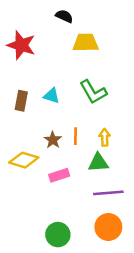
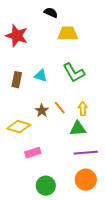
orange line: (76, 136) -> (60, 108), turned -40
pink rectangle: (59, 175) -> (33, 153), moved

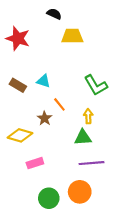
green L-shape: (74, 73) -> (96, 85), moved
brown rectangle: (17, 80) -> (18, 85), turned -70
orange line: (60, 108) -> (59, 104), moved
orange circle: (86, 180) -> (80, 192), moved

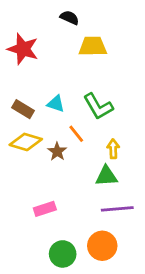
green L-shape: (96, 85) -> (98, 106), moved
yellow diamond: (20, 135) -> (26, 142), moved

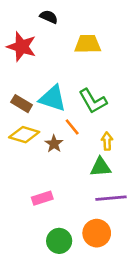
black semicircle: (69, 18) -> (49, 17), moved
cyan triangle: (56, 104) -> (53, 98), size x1.6

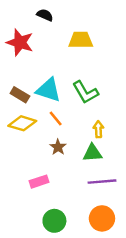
orange line: (72, 127) -> (56, 119), moved
brown star: (54, 144) -> (58, 147), moved
orange circle: (97, 233) -> (102, 218), moved

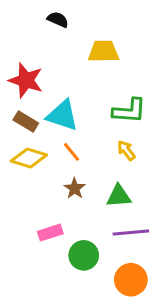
red star: (20, 42) -> (26, 80), moved
green L-shape: (85, 92) -> (129, 111), moved, turned -56
yellow arrow: (98, 129) -> (126, 150), moved, turned -35
green circle: (54, 221) -> (84, 255), moved

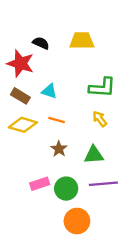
black semicircle: (58, 20) -> (41, 43), moved
cyan triangle: (62, 115) -> (49, 91), size x0.6
orange line: (72, 152) -> (57, 120), turned -35
green circle: (84, 255) -> (66, 189), moved
orange circle: (131, 280) -> (77, 221), moved

